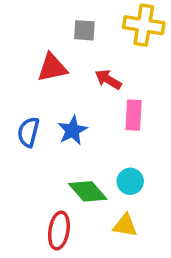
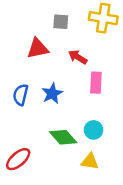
red ellipse: (59, 230) -> (18, 159), moved, turned 40

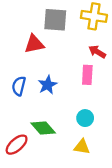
gray square: (61, 22) -> (55, 20), size x1.6
red arrow: (78, 57) -> (97, 52), moved
green diamond: (63, 137) -> (43, 128), moved

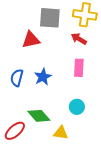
red arrow: (97, 52) -> (79, 39), moved
yellow triangle: (82, 147) -> (61, 133), moved

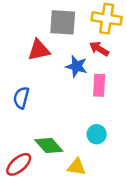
blue star: (43, 77) -> (76, 66), moved, turned -30

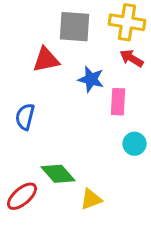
red arrow: (99, 49) -> (132, 58), moved
cyan circle: (97, 134) -> (135, 144), moved
yellow triangle: (76, 167) -> (91, 199), turned -30

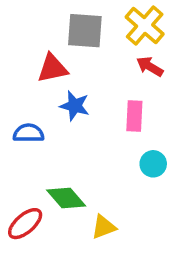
yellow cross: (127, 22) -> (145, 26), turned 32
blue star: (91, 79) -> (75, 106), moved
blue semicircle: (25, 117) -> (29, 133), turned 76

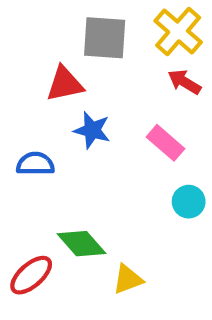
pink rectangle: (134, 116) -> (166, 143), turned -52

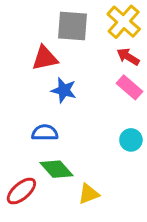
pink rectangle: (166, 143) -> (129, 87), moved
blue semicircle: (35, 164) -> (45, 133), moved

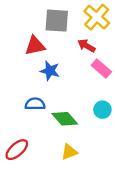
red arrow: (128, 57) -> (86, 46), moved
green diamond: (56, 169) -> (65, 119), moved

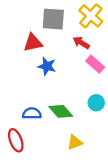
blue semicircle: (35, 104) -> (32, 113), moved
red ellipse: (17, 150) -> (16, 140), turned -70
yellow triangle: (69, 152) -> (75, 142), moved

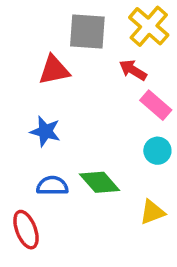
blue star: (47, 66) -> (45, 131), moved
cyan circle: (96, 103) -> (157, 151), moved
yellow triangle: (75, 142) -> (152, 212), moved

